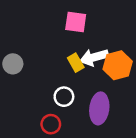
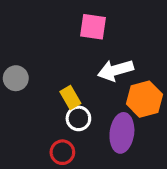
yellow rectangle: (76, 63) -> (70, 98), moved
orange hexagon: (118, 65) -> (144, 99), moved

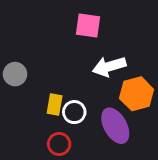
yellow rectangle: (70, 98) -> (55, 104), moved, turned 40
purple ellipse: (122, 133) -> (115, 126), turned -36

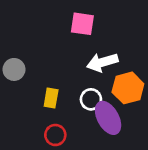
white circle: (74, 112) -> (91, 99), moved

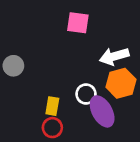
white arrow: (102, 62) -> (114, 56), moved
yellow rectangle: (51, 98) -> (52, 106), moved

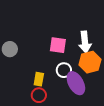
pink square: (78, 23) -> (58, 45), moved
white arrow: (114, 56) -> (85, 42), turned -80

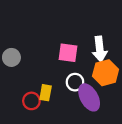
red circle: (39, 95) -> (31, 101), moved

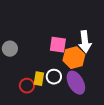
orange hexagon: (106, 73) -> (74, 58), moved
white circle: (75, 82) -> (54, 77), moved

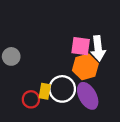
pink square: (58, 45) -> (81, 46), moved
white circle: (54, 77) -> (62, 89), size x1.5

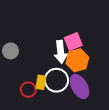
pink square: (81, 46) -> (73, 42), turned -30
white arrow: (98, 48) -> (61, 52), moved

